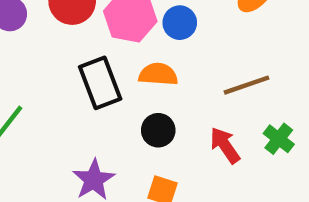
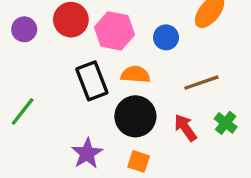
blue circle: (180, 23) -> (166, 37), moved
black circle: (158, 130) -> (135, 116), size x1.6

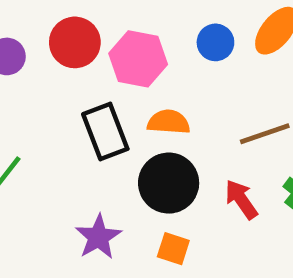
blue circle: (166, 37) -> (215, 42), moved

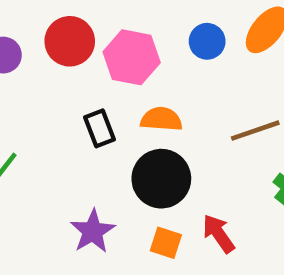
black rectangle: (105, 131) -> (100, 128), size x0.7
red arrow: (241, 199) -> (219, 234), moved

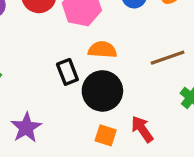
black rectangle: (100, 128) -> (67, 72), moved
purple star: (93, 231) -> (26, 127), moved

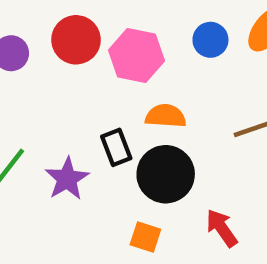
purple star: (26, 127) -> (67, 179), moved
orange square: (106, 135) -> (145, 237), moved

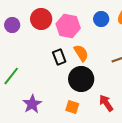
orange semicircle: (166, 116) -> (81, 53), turned 54
black rectangle: (116, 147) -> (59, 57), moved
purple star: (67, 179) -> (32, 104), moved

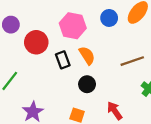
red circle: (41, 19) -> (36, 42), moved
black circle: (81, 79) -> (87, 84), size x0.6

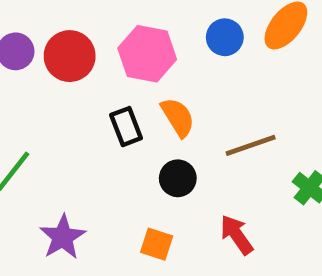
red circle: (36, 42) -> (70, 56), moved
brown line: (132, 61) -> (251, 145), moved

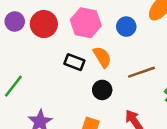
blue circle: (225, 37) -> (126, 27), moved
black rectangle: (126, 127) -> (74, 62), turned -48

